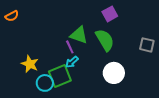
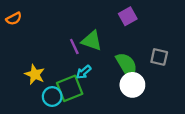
green semicircle: (105, 40) -> (127, 65), moved
gray square: (147, 45) -> (159, 57), moved
purple line: (70, 47) -> (74, 47), moved

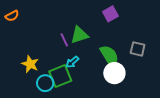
green triangle: (92, 41) -> (79, 35), turned -36

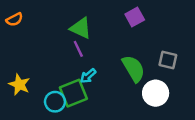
green triangle: (79, 35) -> (81, 28), moved, turned 42
yellow star: (30, 64) -> (19, 85), moved
white circle: (114, 73) -> (156, 93), moved

